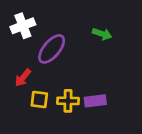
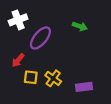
yellow cross: (68, 101) -> (53, 78), turned 35
purple rectangle: (95, 101) -> (84, 87), moved

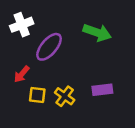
green arrow: (80, 26) -> (97, 32), size x1.5
purple rectangle: (84, 87) -> (102, 90), moved

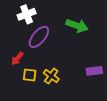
white cross: (22, 25) -> (27, 14), moved
purple rectangle: (102, 90) -> (94, 71), moved

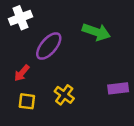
white cross: (27, 14) -> (20, 18), moved
yellow square: (30, 75) -> (27, 101), moved

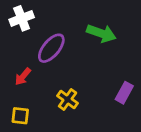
purple rectangle: (118, 88) -> (124, 93), turned -54
yellow square: (27, 101) -> (20, 116), moved

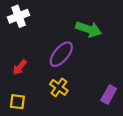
purple ellipse: (51, 48) -> (61, 54), moved
purple rectangle: (124, 93) -> (109, 95), moved

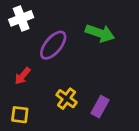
purple ellipse: (61, 54) -> (53, 45), moved
purple rectangle: (109, 95) -> (100, 107), moved

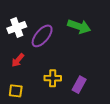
white cross: (21, 18) -> (17, 27), moved
yellow cross: (67, 99) -> (53, 78), turned -35

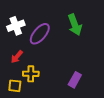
green arrow: (79, 26) -> (75, 25), turned 50
yellow cross: (53, 78) -> (31, 74), moved

